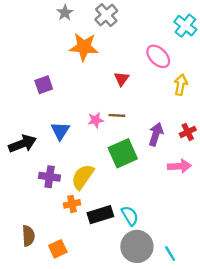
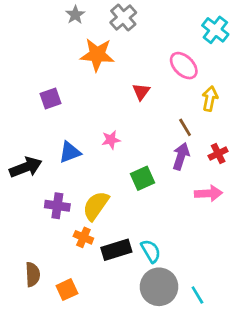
brown line: (117, 115) -> (185, 127), moved, turned 56
blue triangle: (60, 131) -> (70, 152), turned 36
green square: (123, 153) -> (143, 178), size x0.7
orange cross: (72, 204) -> (83, 237), turned 35

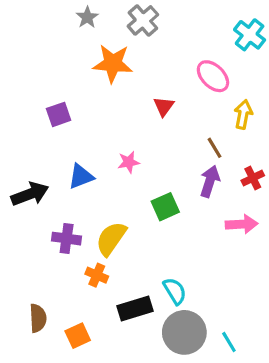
black rectangle: (116, 250) -> (135, 309), moved

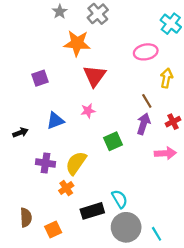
pink ellipse: (213, 76) -> (146, 52), turned -55
red triangle: (164, 106) -> (95, 76), moved, size x1.6
black arrow: (30, 194) -> (20, 133), size x0.6
orange cross: (97, 275) -> (66, 188), turned 32

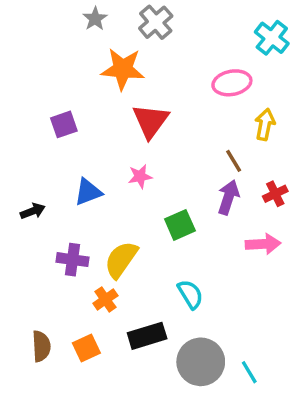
cyan semicircle: (120, 199) -> (190, 294), moved
orange square: (53, 229) -> (86, 348), moved

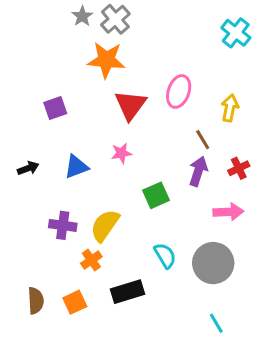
gray cross: (156, 22) -> (115, 19), moved
pink ellipse: (232, 83) -> (179, 91), moved, turned -60
black arrow: (33, 211) -> (28, 168), moved
gray circle: (201, 362) -> (213, 263), moved

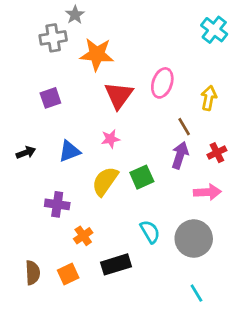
gray cross: (115, 19) -> (53, 38), moved, turned 32
yellow semicircle: (105, 225) -> (105, 181), moved

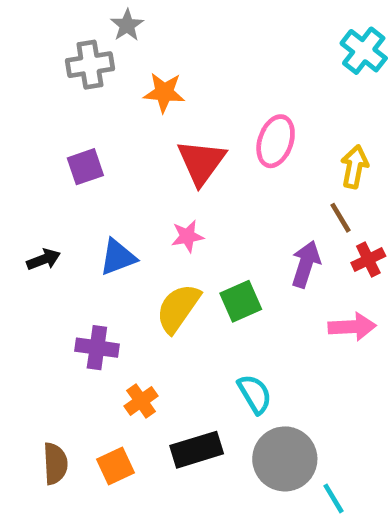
orange star: (97, 54) -> (164, 92), size x0.7
brown line: (184, 127) -> (341, 218), moved
gray circle: (194, 239) -> (285, 459), moved

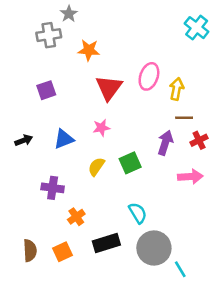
yellow arrow: (354, 167) -> (177, 89), moved
brown line: (341, 218) -> (184, 118), turned -60
yellow semicircle: (178, 308) -> (96, 167), size x0.7

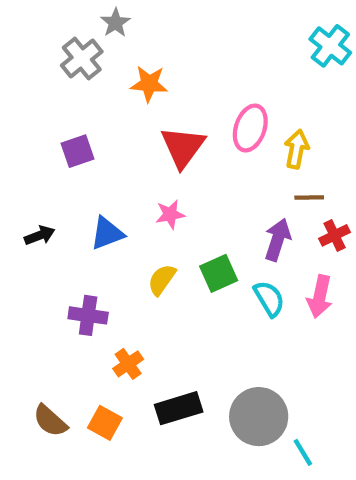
gray cross: (49, 35) -> (82, 59), turned -30
pink arrow: (190, 177) -> (320, 297), turned 105
cyan semicircle: (138, 213) -> (269, 299), moved
brown semicircle: (30, 251) -> (50, 421), turned 135
orange square: (63, 252) -> (105, 423), turned -36

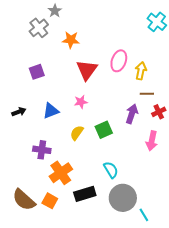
cyan semicircle: (269, 299) -> (111, 170), moved
orange cross: (128, 364) -> (61, 173), size x1.6
brown semicircle: (50, 421) -> (24, 200), size x1.4

